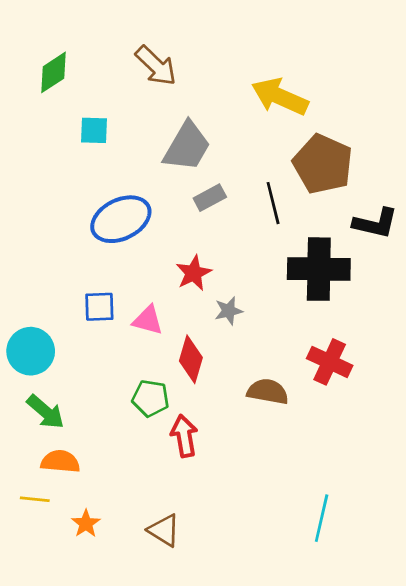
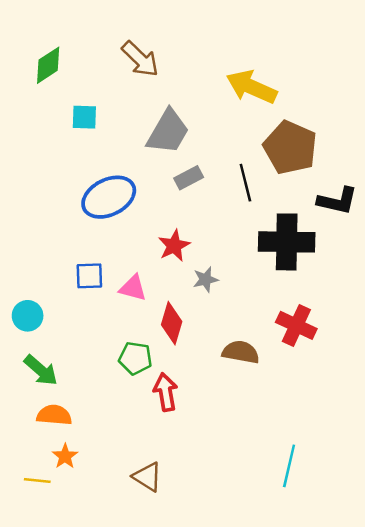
cyan circle: (31, 351) -> (28, 316), size x0.7
yellow line: (35, 499) -> (37, 480), moved
orange star: (86, 524) -> (65, 456), moved

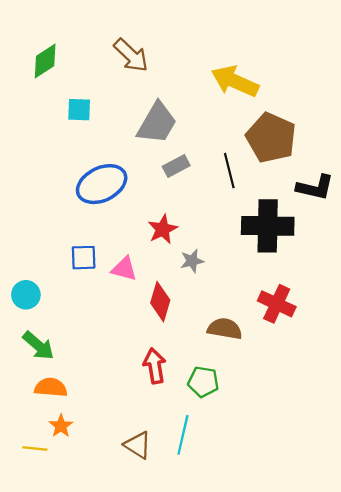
green pentagon: (135, 358) -> (203, 382), moved
cyan line: (289, 466) -> (183, 435), moved

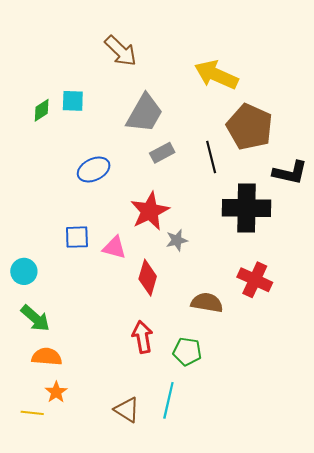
green diamond: (45, 61) -> (42, 110), moved, size x0.7
blue ellipse: (102, 184) -> (94, 170), size x0.7
red star: (163, 229) -> (150, 211), size x1.4

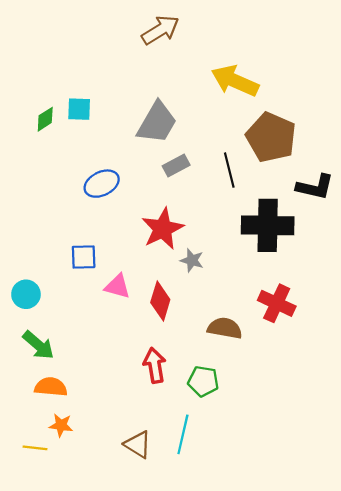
brown arrow: (121, 51) -> (160, 30), moved, turned -76
gray star: (177, 240) -> (192, 260), turned 30
pink triangle: (114, 247) -> (117, 286), moved
orange star: (56, 392) -> (61, 425), turned -30

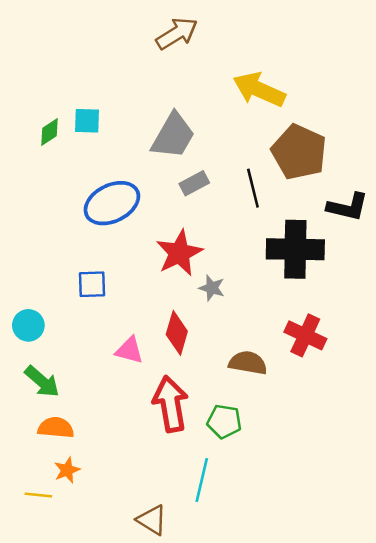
blue ellipse: (102, 184) -> (112, 203), size x1.4
pink triangle: (117, 286) -> (129, 350), moved
red arrow: (155, 365) -> (171, 404), size x1.4
orange star: (61, 425) -> (67, 470), turned -30
brown triangle: (138, 444) -> (152, 520), moved

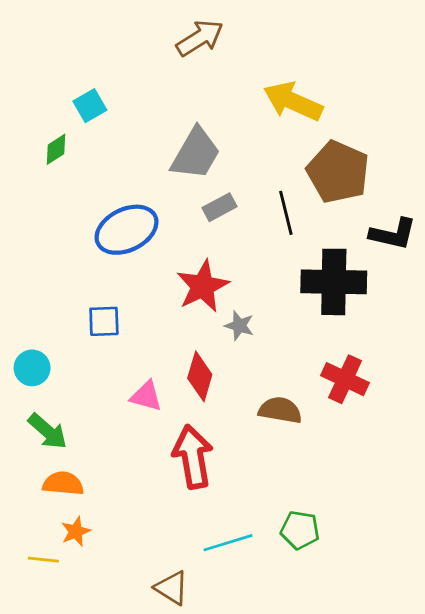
cyan square: (87, 121) -> (90, 106), moved, turned -32
green pentagon: (224, 421) -> (300, 530), moved
cyan line: (202, 480) -> (228, 543), turned 60

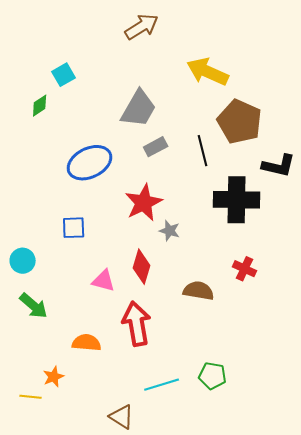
red cross: (345, 379) -> (245, 269), size x0.7
orange semicircle: (63, 484) -> (87, 343), moved

